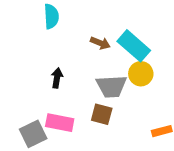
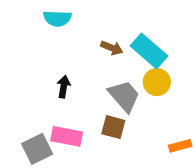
cyan semicircle: (51, 16) -> (57, 18), turned 95
gray trapezoid: (111, 86) -> (124, 96), turned -128

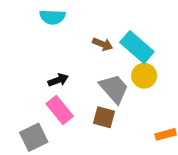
black arrow: (64, 87) -> (58, 80), turned 60
pink rectangle: (67, 136) -> (60, 110), moved, turned 40

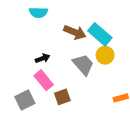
brown arrow: (103, 44) -> (75, 32), size x1.5
brown square: (104, 117) -> (62, 97), moved, turned -35

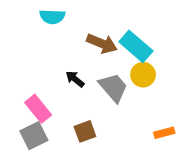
black arrow: (43, 58) -> (75, 79), moved, turned -120
pink rectangle: (44, 80) -> (38, 109), moved

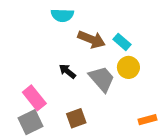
cyan semicircle: (52, 17) -> (62, 15), moved
cyan rectangle: (136, 46) -> (122, 42), size x0.6

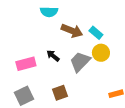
gray trapezoid: (102, 79) -> (80, 62), turned -95
pink rectangle: (34, 98) -> (26, 64), moved, turned -66

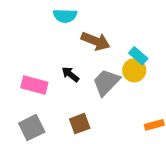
cyan rectangle: (96, 33) -> (138, 56), moved
pink rectangle: (26, 64) -> (34, 85), turned 30

